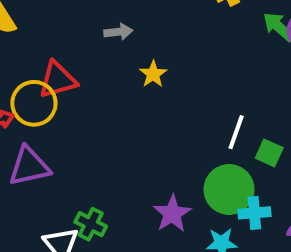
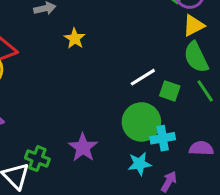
white line: (236, 132) -> (143, 77), turned 44
purple star: (172, 214) -> (83, 147), moved

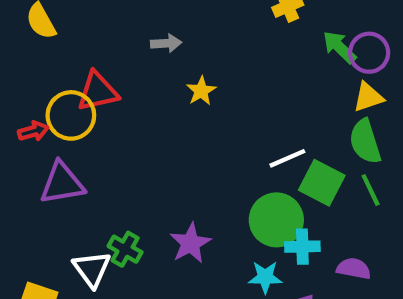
green square: (170, 91) -> (322, 183), size x1.5

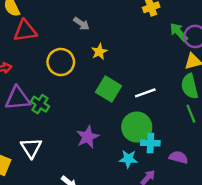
gray arrow: (166, 43) -> (81, 24), turned 35
red triangle: (98, 92) -> (25, 31), moved
yellow circle: (71, 115) -> (61, 62), moved
green square: (322, 183) -> (109, 89), moved
green cross: (125, 249) -> (40, 104), moved

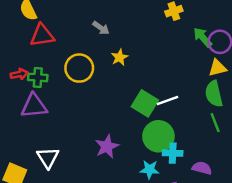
green square: (109, 89) -> (145, 103), moved
green cross: (40, 104) -> (38, 77), moved, turned -30

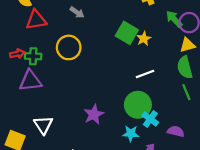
gray arrow: (101, 28) -> (77, 12), moved
yellow star: (120, 57) -> (144, 39), moved
green square: (145, 103) -> (127, 33), moved
cyan cross: (173, 153) -> (150, 119), turned 35

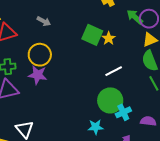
purple star: (94, 114) -> (38, 75), moved, turned -30
cyan cross: (150, 119) -> (123, 112), turned 35
cyan star: (131, 134) -> (96, 127), moved

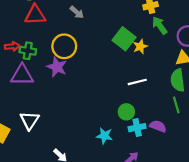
green arrow: (135, 17) -> (160, 25), moved
green circle: (110, 100) -> (126, 112), size x0.6
purple semicircle: (148, 121) -> (158, 126), moved

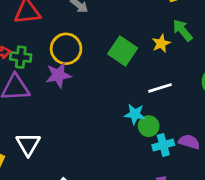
green arrow: (160, 25) -> (183, 30), moved
green square: (124, 39) -> (123, 51), moved
purple star: (57, 67) -> (58, 75), turned -30
cyan star: (104, 136) -> (135, 114), moved

